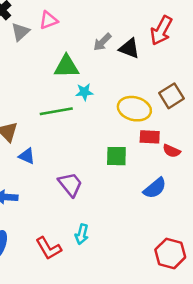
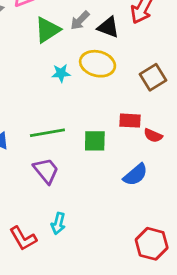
green triangle: (66, 66) -> (47, 30), moved, turned -32
yellow ellipse: (134, 109) -> (98, 64), moved
green line: (56, 111) -> (47, 133), moved

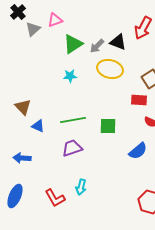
gray arrow: (80, 20) -> (97, 46), moved
cyan star: (61, 73) -> (70, 76), moved
red rectangle: (130, 121) -> (139, 100), moved
purple trapezoid: (46, 171) -> (72, 148), turned -70

